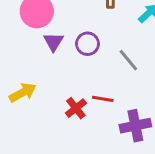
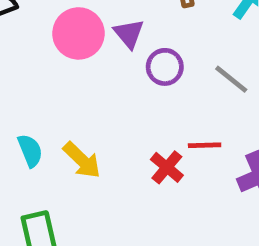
purple triangle: (54, 42) -> (129, 34), moved
yellow arrow: (23, 93) -> (82, 160), turned 84

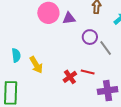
purple triangle: (129, 34) -> (69, 18), turned 48
purple circle: (165, 67) -> (90, 37), moved

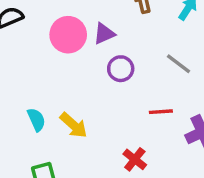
purple circle: (90, 37) -> (121, 69), moved
red cross: (70, 77) -> (135, 159), moved

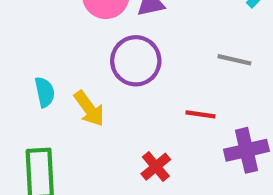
gray line: (178, 64) -> (234, 60), turned -36
purple circle: (121, 69) -> (136, 61), moved, size x1.5

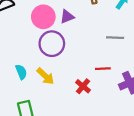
purple circle: (136, 61) -> (52, 44), moved
red cross: (156, 167) -> (83, 86), moved

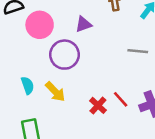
pink circle: (43, 17) -> (40, 25), moved
red line: (103, 69) -> (121, 99), moved, turned 48

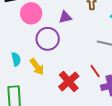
red line: (121, 99) -> (95, 71), moved
red cross: (98, 105) -> (69, 81), size x1.5

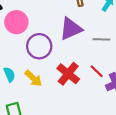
purple triangle: (65, 17) -> (71, 29), moved, size x1.6
red cross: (69, 81) -> (68, 74), moved

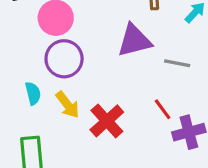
purple circle: (39, 46) -> (64, 59), moved
red cross: (68, 74) -> (107, 121), moved

